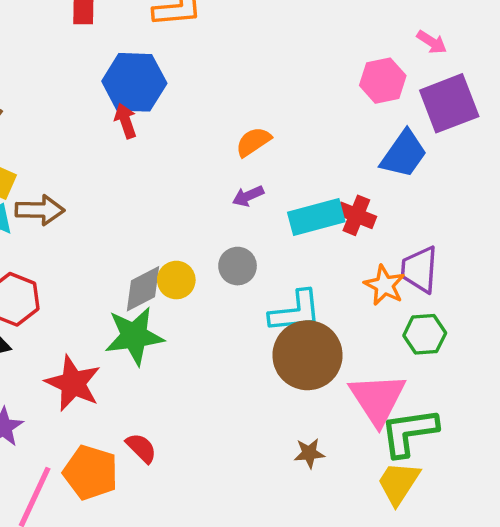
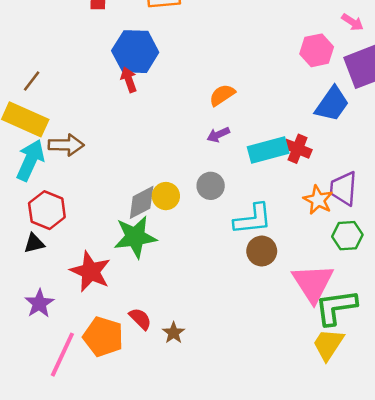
brown circle: (307, 355) -> (262, 251), size x0.6
brown star: (309, 453) -> (174, 333), moved, turned -30

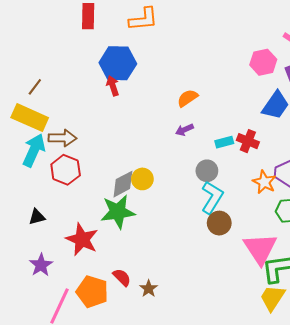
cyan rectangle: (268, 150) -> (224, 142), size x0.6
gray circle: (211, 186) -> (207, 171), moved
red hexagon: (47, 210) -> (66, 170), moved
cyan L-shape: (253, 219) -> (212, 197), turned -52

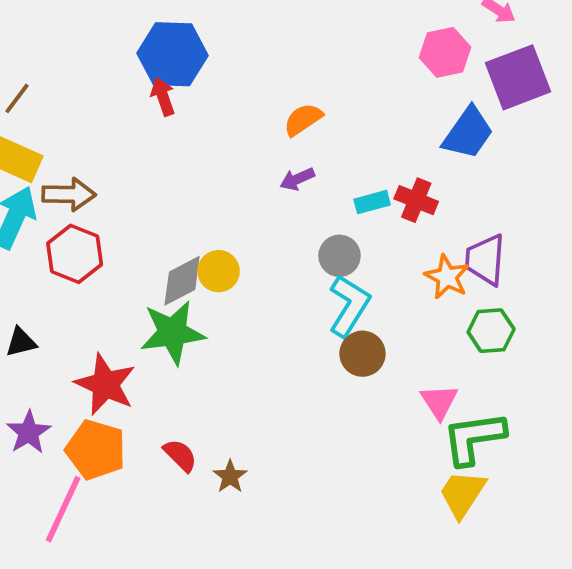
pink triangle: (260, 249) -> (439, 402), size x0.6
orange pentagon: (92, 292) -> (96, 450), moved

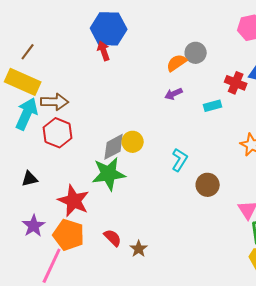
red cross: (416, 200) -> (236, 83), moved
gray circle: (339, 256) -> (196, 53), moved
cyan L-shape: (349, 306) -> (180, 160), moved, size x0.7

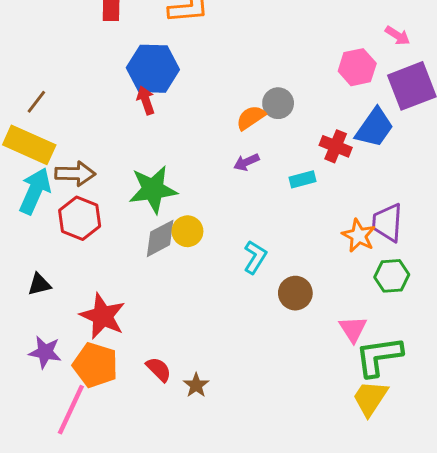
green star: (109, 174) -> (153, 189), moved
purple star: (34, 226) -> (45, 352), turned -30

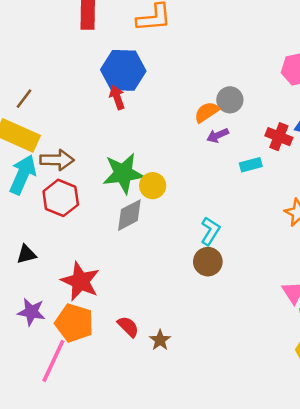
purple arrow: (246, 162) -> (218, 135), moved
yellow circle: (187, 231) -> (153, 186), moved
brown circle: (295, 293) -> (208, 262), moved

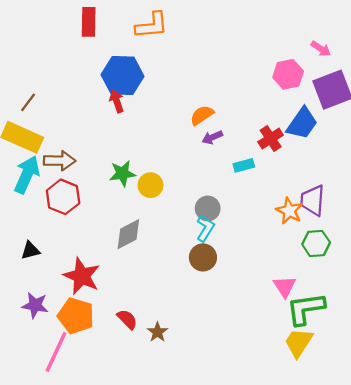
gray circle: (230, 100) -> (208, 208), moved
red cross: (279, 137) -> (271, 138), turned 35
green star: (123, 173) -> (123, 173), size x0.7
gray diamond: (129, 215) -> (128, 234), moved

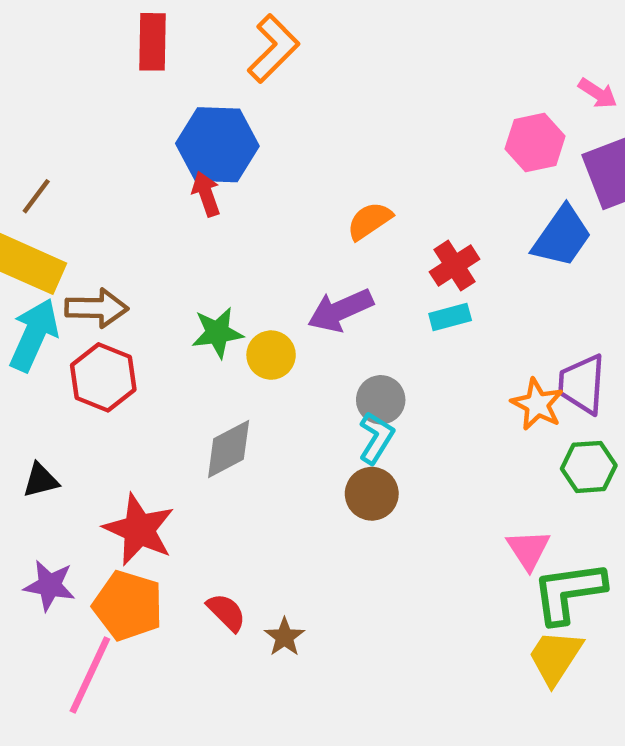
orange L-shape: (152, 25) -> (273, 49), turned -40
purple arrow: (212, 137) -> (340, 310), moved, size x1.6
red cross: (271, 138) -> (455, 266), moved

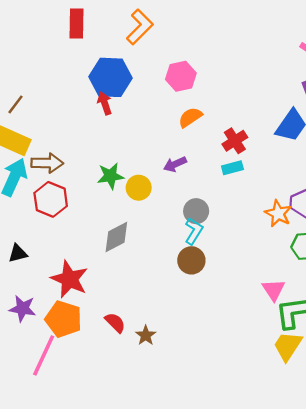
pink hexagon: (535, 143) -> (181, 76), moved
purple arrow: (340, 310) -> (175, 164), size x0.7

